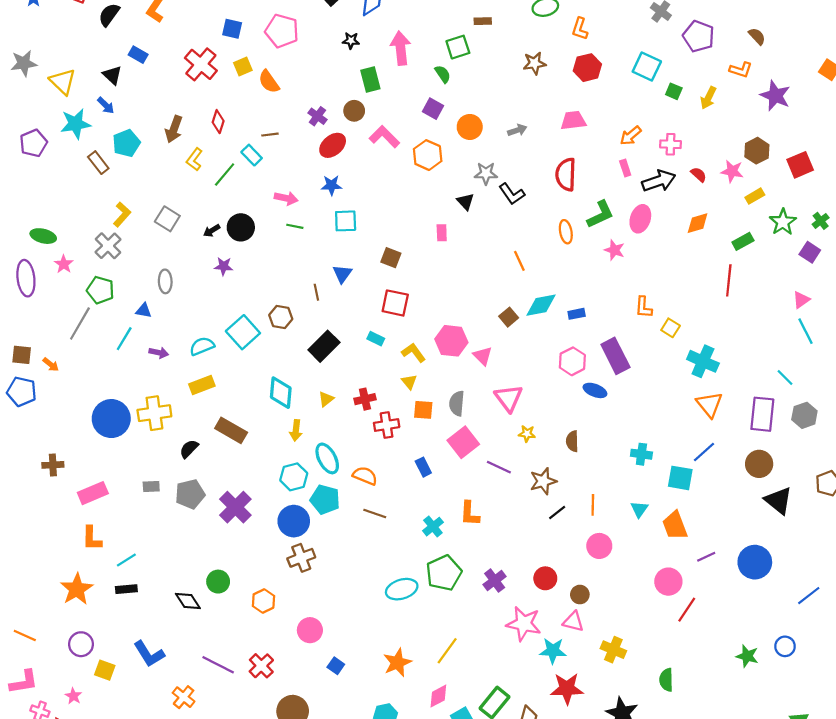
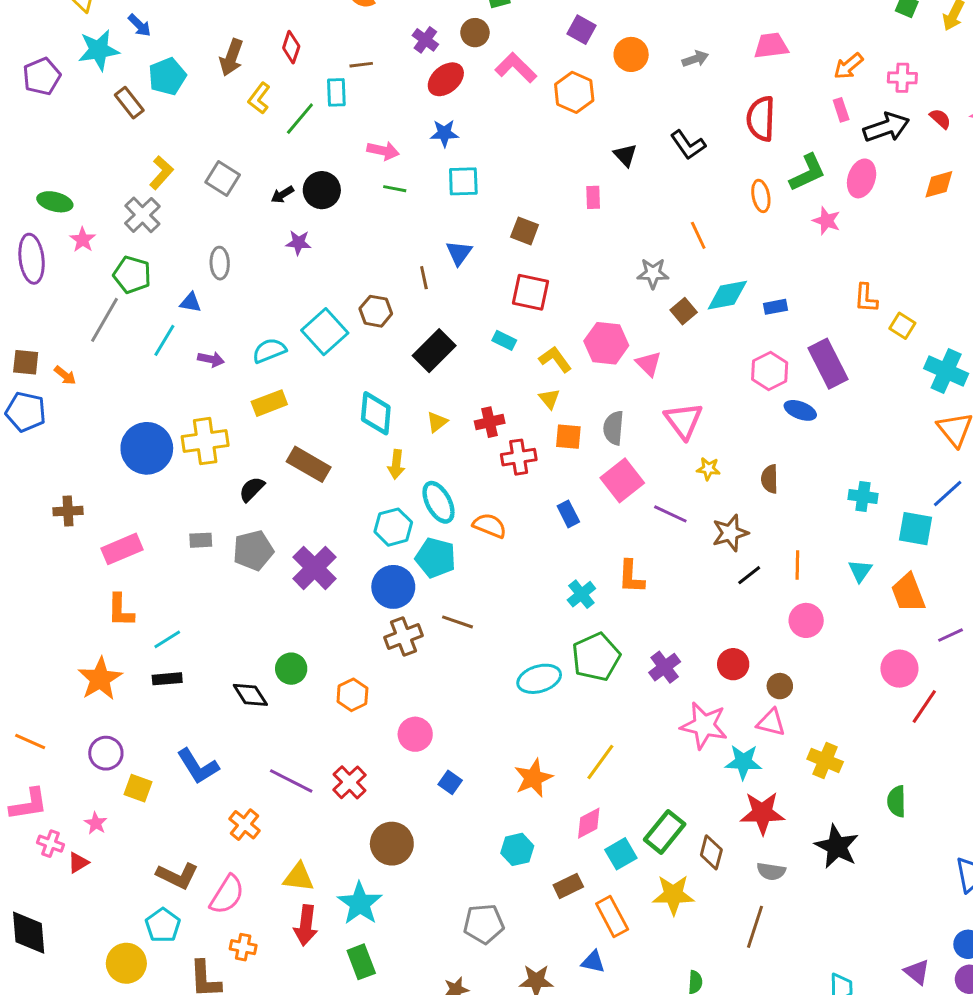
cyan rectangle: (252, 155) -> (336, 92), turned 42
gray star: (486, 173) -> (653, 273), moved
brown line: (375, 514) -> (457, 622), moved

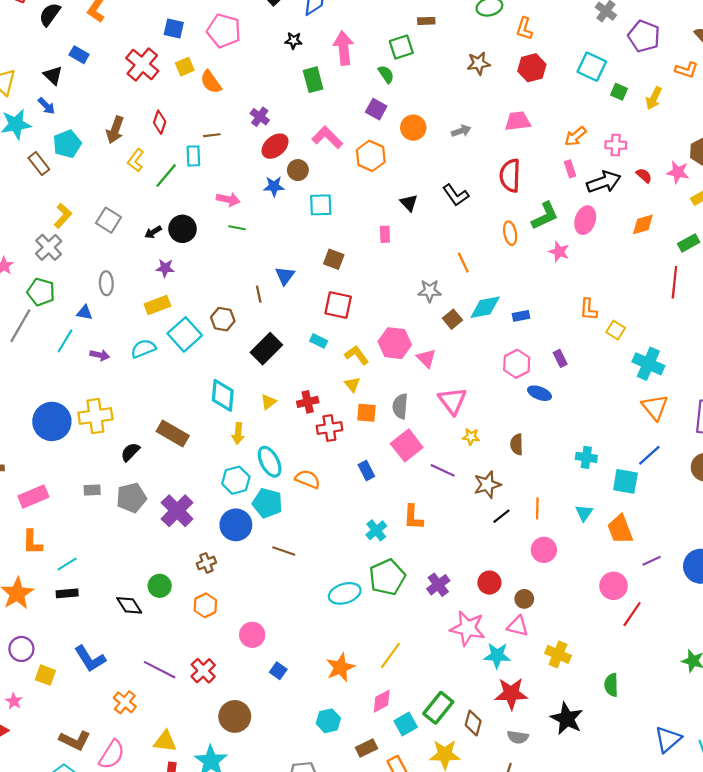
brown circle: (475, 33) -> (298, 170), moved
cyan square: (463, 181) -> (321, 205), moved
purple rectangle: (828, 364) -> (560, 358), size x0.5
yellow rectangle: (269, 403) -> (157, 305), moved
brown cross: (403, 636) -> (206, 563), moved, size x0.7

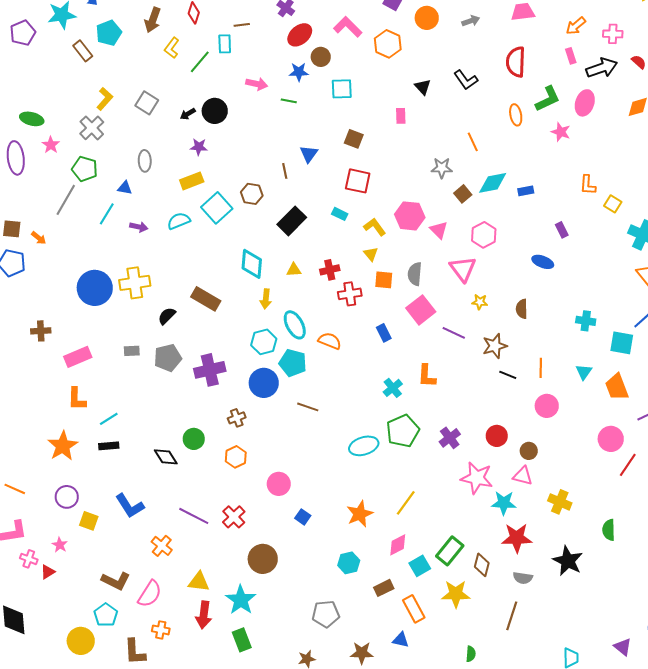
green line: (237, 228) -> (289, 101), moved
pink hexagon: (517, 364) -> (484, 235), moved
yellow triangle: (268, 402) -> (294, 270), turned 35
purple cross: (177, 511) -> (210, 370), turned 32
black line: (501, 516) -> (508, 375), turned 60

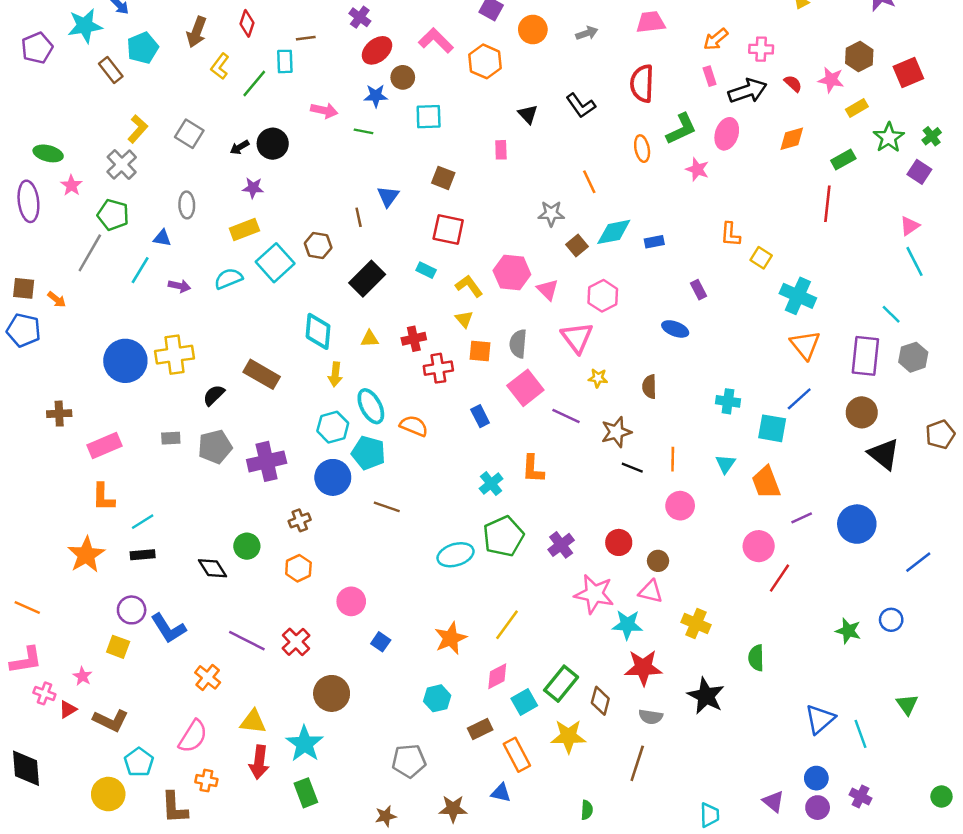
purple circle: (67, 497) -> (132, 610), moved
brown L-shape: (116, 581) -> (111, 720), moved

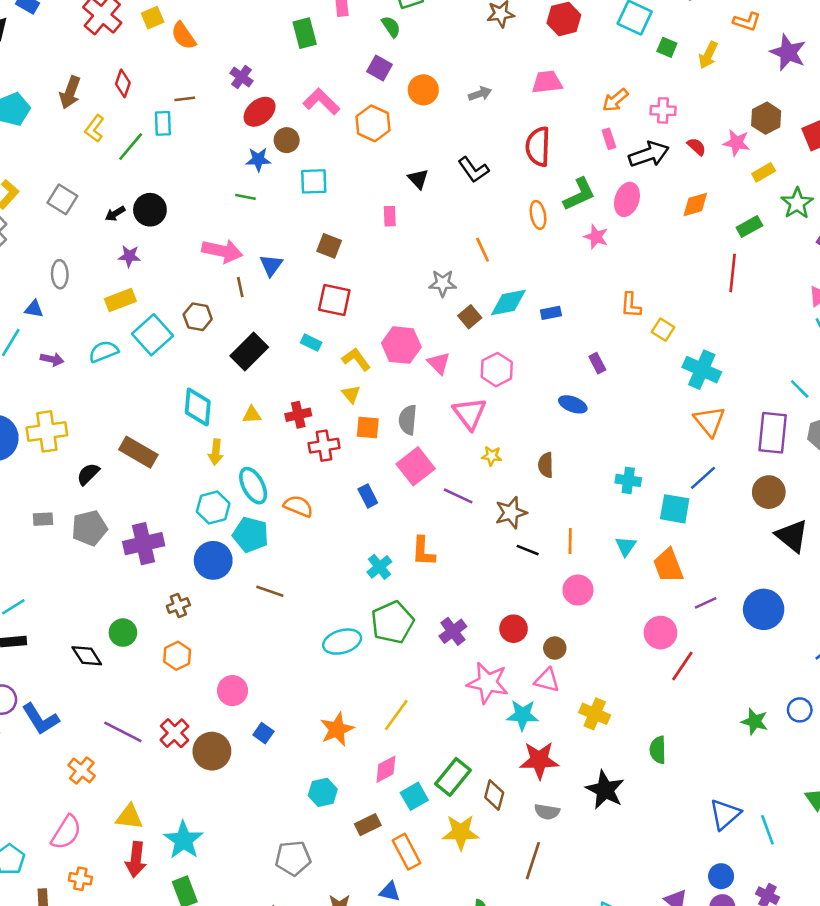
pink arrow: (324, 110) -> (222, 251), moved, size x1.4
brown circle: (332, 693) -> (212, 751), moved

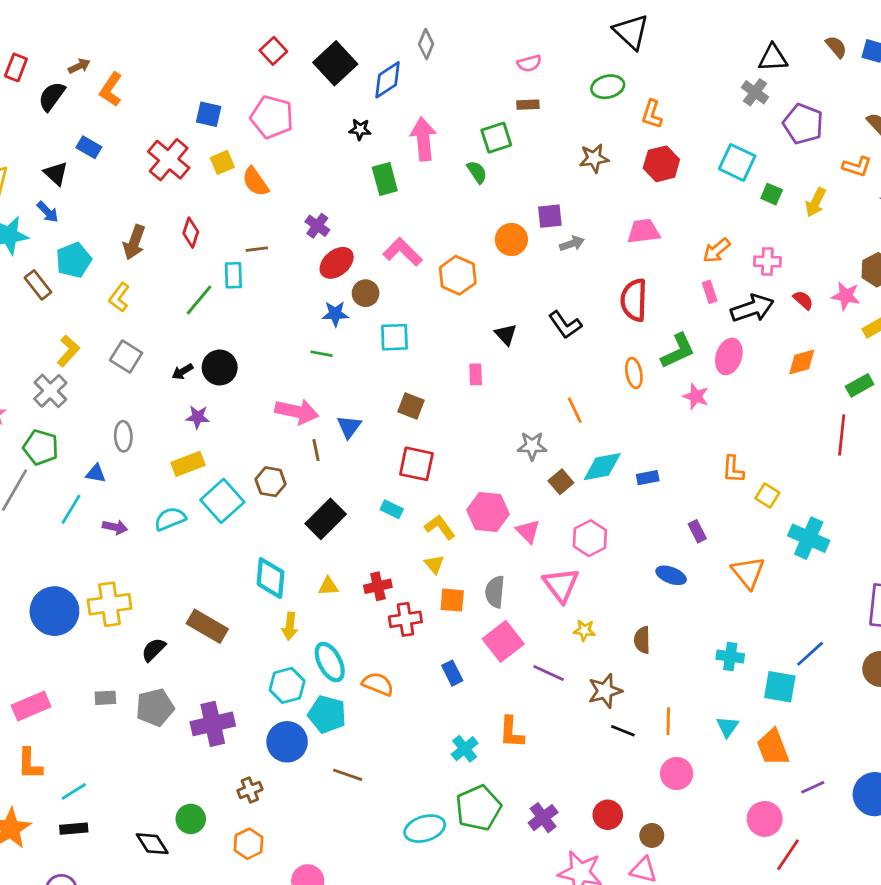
purple square: (379, 68) -> (550, 216), moved, turned -35
yellow L-shape: (95, 129) -> (119, 297), moved
orange triangle: (709, 421) -> (748, 573), moved

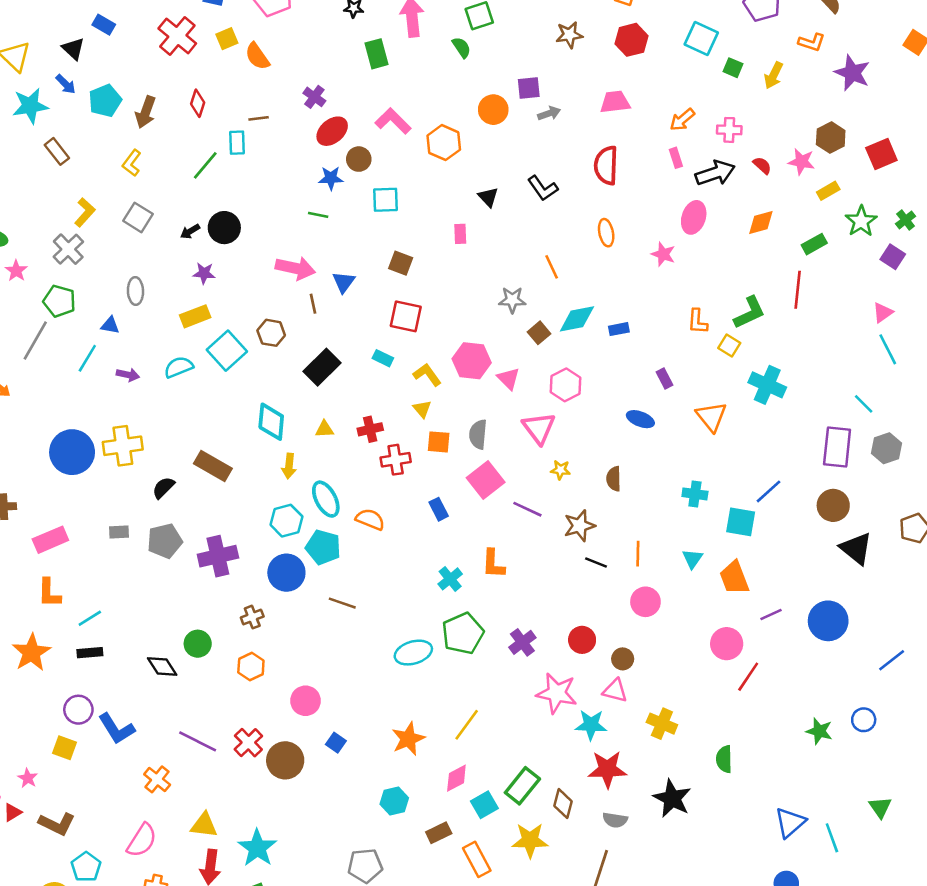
cyan pentagon: (74, 260) -> (105, 101), moved
green L-shape: (678, 351) -> (749, 313), moved

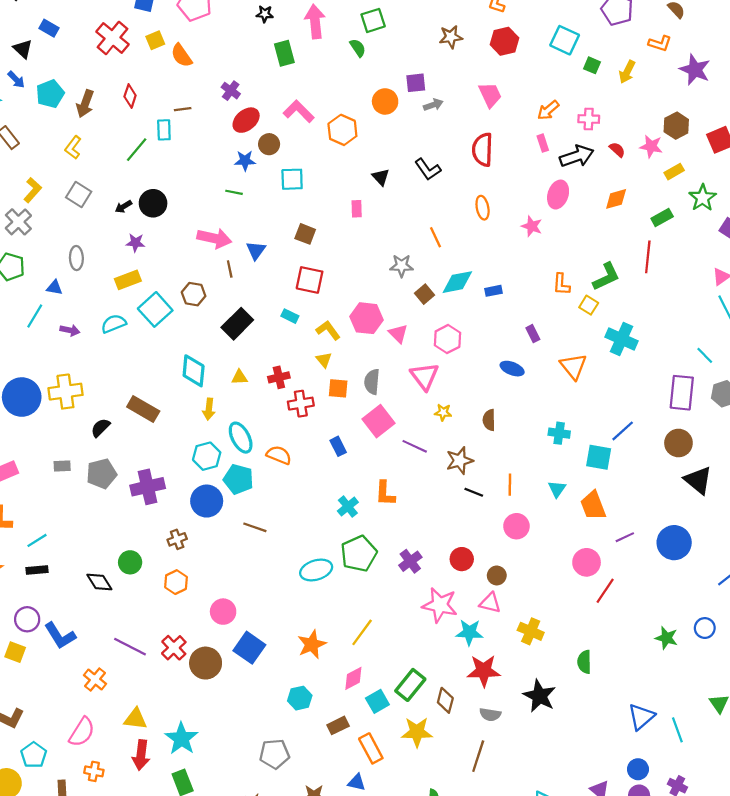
pink trapezoid: (615, 102) -> (490, 95), turned 72
blue square: (336, 743) -> (249, 648), size x1.8

